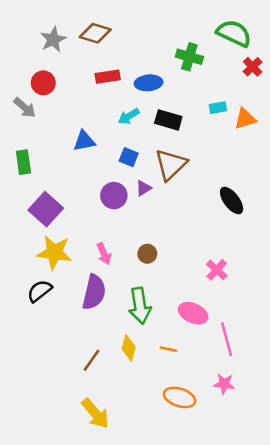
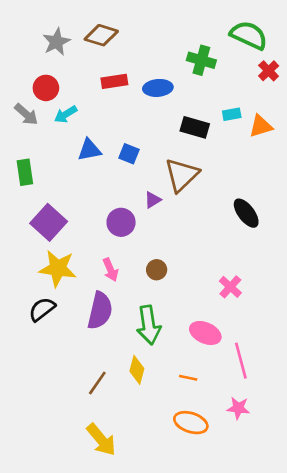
cyan arrow: (129, 116) -> (66, 114), moved
black rectangle: (168, 120) -> (195, 127), moved
blue square: (129, 157) -> (129, 154), moved
purple circle: (114, 196) -> (121, 222), moved
orange line: (168, 349) -> (188, 378), moved

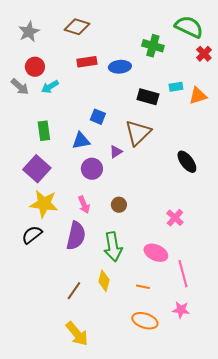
gray star: (56, 42) -> (29, 32), moved
blue triangle: (89, 150) -> (81, 141), moved
green rectangle: (25, 172) -> (44, 131), moved

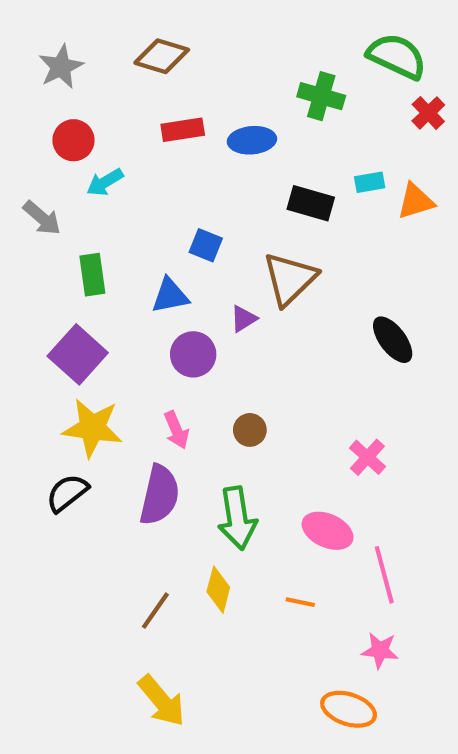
gray arrow: (20, 87) -> (42, 218), moved
orange ellipse: (145, 321) -> (349, 709), moved

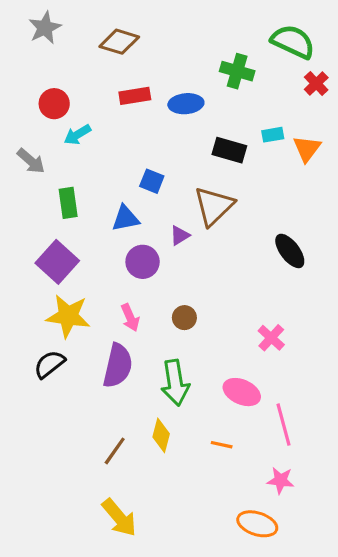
gray star: (61, 67) -> (45, 28), moved
orange triangle: (416, 201) -> (307, 149), turned -36

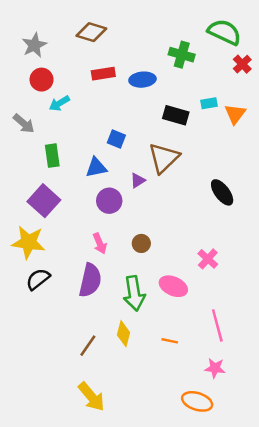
gray star: (45, 28) -> (34, 45), moved
yellow star: (68, 316) -> (28, 242), moved
pink ellipse: (242, 392) -> (173, 286), moved

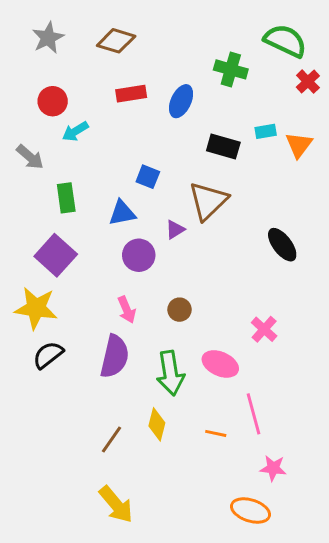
gray star: (34, 45) -> (48, 38), moved
blue ellipse: (142, 80) -> (181, 101), turned -60
pink line: (217, 325) -> (254, 414), moved

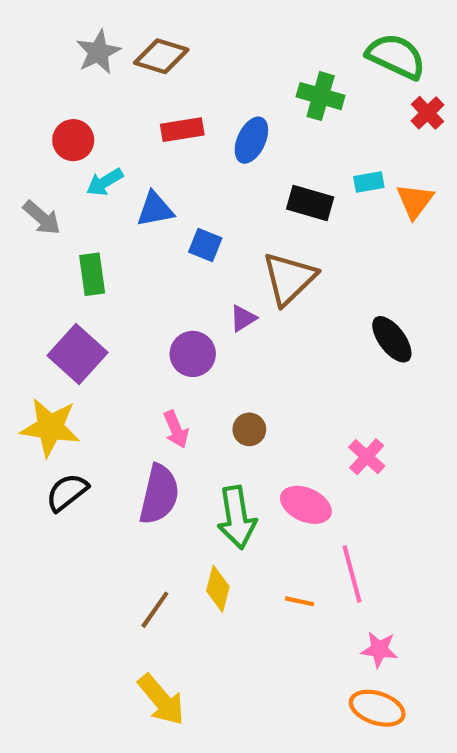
gray star: (48, 38) -> (98, 52), moved
blue triangle: (122, 213) -> (155, 209), moved
orange ellipse: (250, 510) -> (377, 708), moved

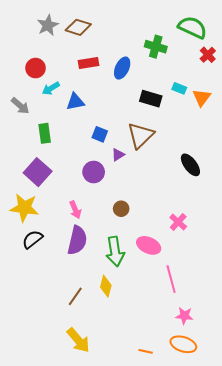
cyan rectangle: (369, 182) -> (179, 88), turned 32
blue square: (205, 245) -> (100, 134), moved
pink arrow: (176, 429) -> (75, 210), moved
orange line: (300, 601) -> (146, 351), moved

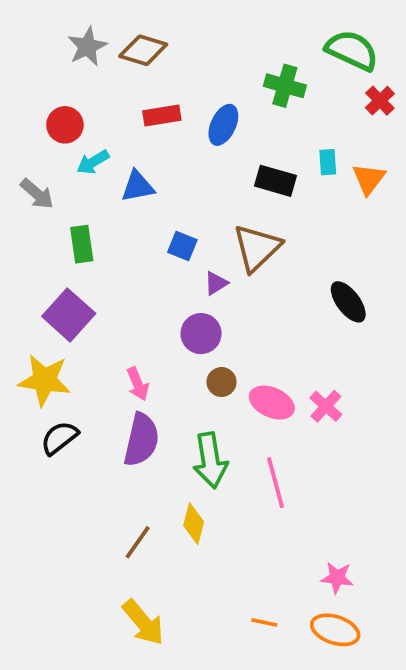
cyan rectangle: (179, 88) -> (328, 162), turned 64
purple circle: (94, 172) -> (201, 334), moved
pink ellipse: (149, 245) -> (272, 403), moved
pink line: (171, 279) -> (276, 483), moved
orange line: (146, 351) -> (264, 622), moved

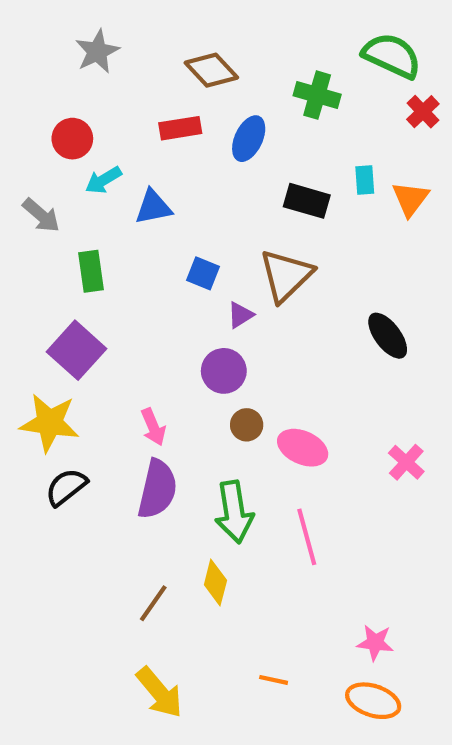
brown diamond: (143, 50) -> (211, 70), moved, turned 30
pink cross: (326, 406) -> (406, 462), moved
orange line: (264, 622) -> (274, 680), moved

